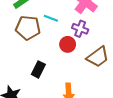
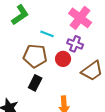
brown pentagon: (28, 28) -> (35, 56), moved

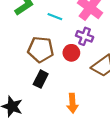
cyan line: (47, 34) -> (55, 17), moved

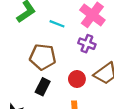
red circle: (71, 53) -> (77, 79), moved

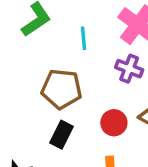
cyan line: (57, 24) -> (83, 38), turned 64

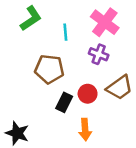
black rectangle: (61, 135) -> (64, 102), moved

